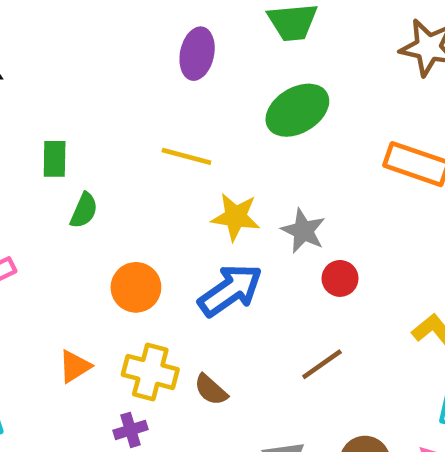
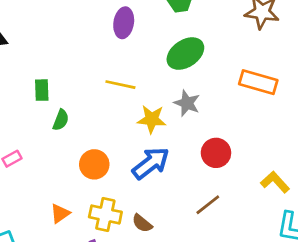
gray star: (303, 231) -> (187, 103), moved
red circle: (340, 278) -> (216, 153), size x1.4

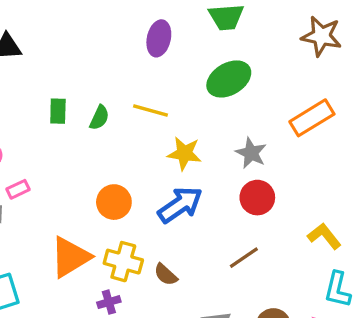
orange rectangle: (258, 82) -> (312, 118), turned -51
gray star: (187, 103) -> (251, 153), moved
green semicircle: (61, 120) -> (99, 118), moved
orange triangle: (60, 214) -> (70, 257), size x1.8

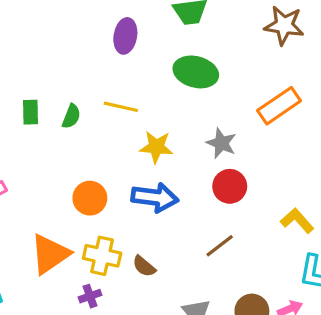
green ellipse: (229, 79) -> (196, 72), turned 48
blue arrow: (180, 205) -> (155, 197), turned 45

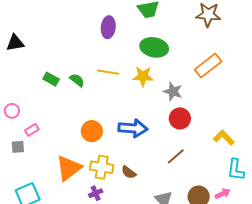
green rectangle: (30, 112) -> (51, 79), turned -56
green semicircle: (71, 116) -> (77, 80), turned -70
yellow star: (156, 147) -> (143, 76), moved

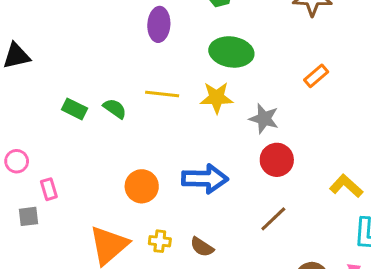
orange rectangle: (208, 66) -> (316, 76), size x0.6
pink rectangle: (32, 130) -> (49, 189), turned -72
yellow cross: (102, 167) -> (160, 241), size x0.6

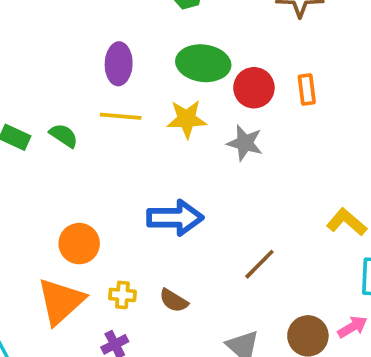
purple ellipse: (159, 24) -> (119, 64), moved
orange rectangle: (316, 76) -> (307, 89), turned -55
red circle: (277, 160) -> (254, 88), moved
orange circle: (142, 186) -> (79, 244), moved

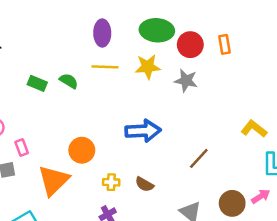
orange triangle: (61, 301) -> (54, 180), moved

